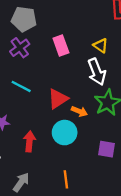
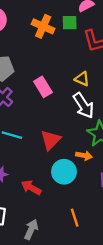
orange arrow: (79, 111) -> (84, 156), moved
red arrow: (29, 141) -> (31, 188), turned -54

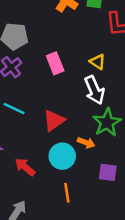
orange line: (75, 218) -> (67, 193), moved

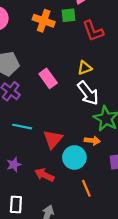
yellow triangle: (98, 62) -> (85, 68), turned -40
red triangle: (54, 120) -> (53, 139), moved

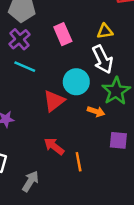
cyan line: (22, 127) -> (25, 67), moved
cyan circle: (74, 157) -> (76, 82), moved
red arrow: (44, 175) -> (54, 146), moved

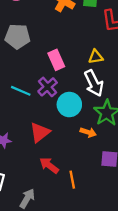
purple cross: (19, 39) -> (48, 87), moved
red triangle: (54, 101) -> (40, 132), moved

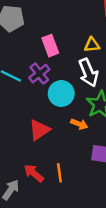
red triangle: (40, 132) -> (39, 130), moved
red arrow: (49, 165) -> (34, 173), moved

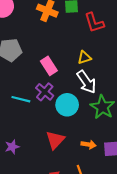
orange arrow: (79, 124) -> (89, 144), moved

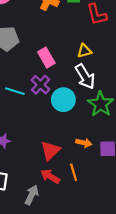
red triangle: (55, 140) -> (50, 151), moved

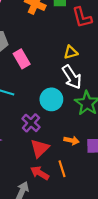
pink rectangle: (46, 58) -> (22, 59), moved
purple cross: (41, 85) -> (31, 123), moved

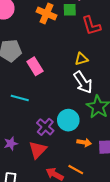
cyan circle: (51, 99) -> (68, 120), moved
red triangle: (40, 148) -> (38, 150), moved
orange line: (62, 169) -> (76, 170), turned -42

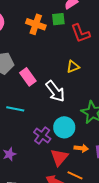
white arrow: (83, 82) -> (55, 91), moved
red triangle: (38, 150) -> (59, 157), moved

